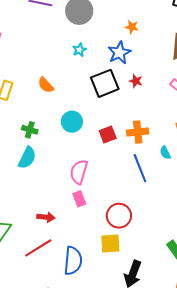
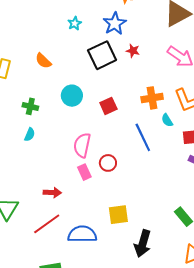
orange cross: (138, 132) -> (152, 98), moved
cyan semicircle: (27, 158) -> (30, 135), size x0.6
red circle: (119, 216) -> (108, 163), moved, size x0.7
blue semicircle: (73, 261) -> (82, 234), turned -92

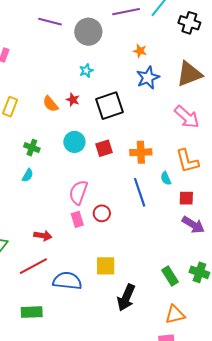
blue star: (115, 24) -> (148, 78), moved
red star: (133, 51) -> (73, 100), moved
orange cross: (152, 98) -> (141, 152), moved
red square: (108, 106) -> (104, 148), moved

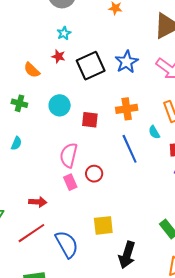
blue star: (148, 78) -> (127, 62), moved
red star: (73, 100) -> (58, 56), moved
green cross: (32, 148) -> (19, 103), moved
red square: (104, 148) -> (90, 120), moved, turned 30
blue semicircle: (67, 281) -> (67, 244), turned 60

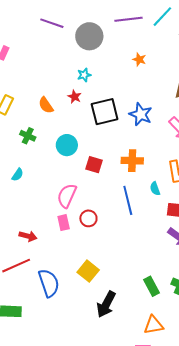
blue star: (127, 62) -> (141, 114), turned -30
yellow square: (103, 225) -> (88, 271), turned 35

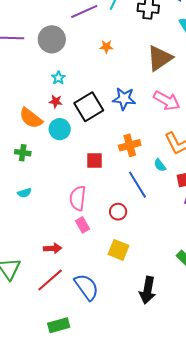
orange semicircle: (46, 105) -> (31, 118), size x1.4
cyan circle: (67, 145) -> (60, 129), moved
cyan semicircle: (18, 175) -> (24, 193), turned 56
red circle: (88, 218) -> (118, 212), moved
yellow square: (88, 271) -> (119, 250), moved

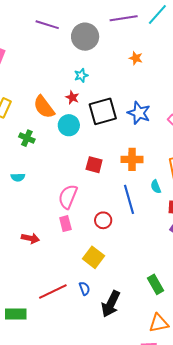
red line: (50, 280) -> (53, 292), moved
blue semicircle: (86, 287) -> (84, 288), moved, size x0.5

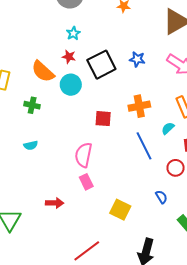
blue star: (139, 113) -> (137, 59), size x0.7
cyan semicircle: (156, 187) -> (168, 128), turned 80
red circle: (103, 220) -> (176, 168), moved
blue semicircle: (84, 288) -> (161, 197), moved

